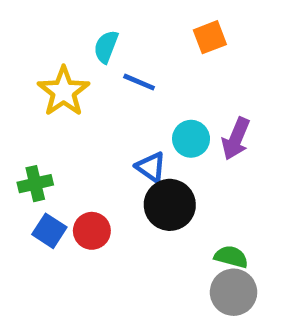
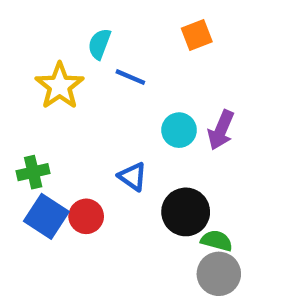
blue triangle: (151, 167) -> (133, 177), moved
black circle: (170, 205) -> (186, 212), moved
blue square: (49, 231) -> (46, 216), size x1.4

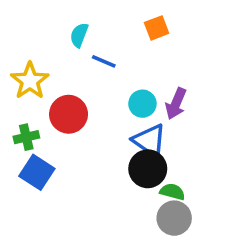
yellow star: (60, 86) -> (30, 81), moved
blue triangle: (133, 177) -> (150, 141), moved, size x1.5
red circle: (86, 216) -> (69, 114), moved, size x1.4

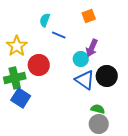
purple arrow: (176, 104) -> (92, 48), moved
green cross: (26, 137) -> (15, 78), size x1.5
black circle: (148, 169) -> (107, 76), moved

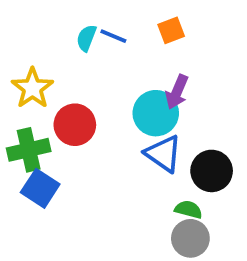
blue line: (59, 35) -> (113, 36), moved
cyan circle: (81, 59) -> (156, 113), size x1.5
black circle: (107, 76) -> (212, 171), moved

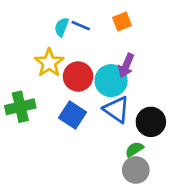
yellow star: (32, 88) -> (49, 63), moved
red circle: (75, 125) -> (78, 77), moved
blue square: (40, 188) -> (73, 115), moved
green semicircle: (188, 209) -> (134, 149), turned -48

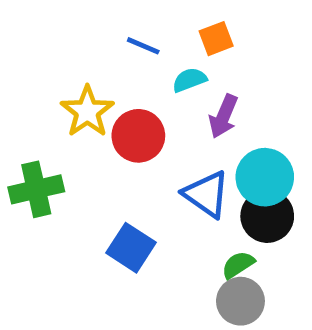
cyan semicircle: (62, 27) -> (189, 80), moved, turned 48
cyan circle: (111, 81) -> (265, 177), moved
blue square: (73, 115) -> (131, 248), moved

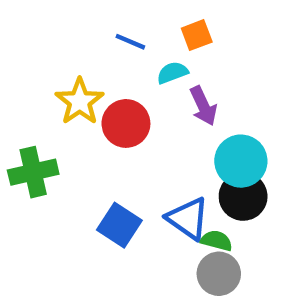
purple arrow: (223, 116) -> (203, 106), turned -48
blue triangle: (206, 194) -> (188, 219), moved
green semicircle: (238, 265) -> (217, 241), turned 48

